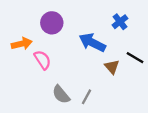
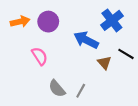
blue cross: (120, 22) -> (112, 20), size x1.5
orange arrow: (22, 44) -> (20, 22), moved

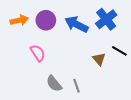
blue arrow: (86, 40) -> (77, 24), moved
gray line: (81, 91) -> (77, 86), turned -48

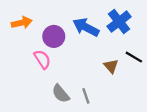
purple circle: (46, 20) -> (54, 36), moved

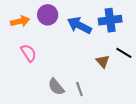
blue cross: (119, 22) -> (110, 20), turned 30
purple circle: (54, 36) -> (48, 15), moved
pink semicircle: (42, 59) -> (29, 53), moved

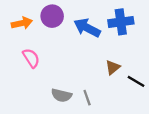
black line: (124, 53) -> (136, 81), moved
brown triangle: (103, 61) -> (113, 67), turned 32
gray semicircle: (56, 87) -> (61, 95), turned -36

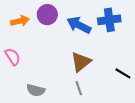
pink semicircle: (31, 58) -> (13, 57), moved
brown triangle: (113, 67) -> (81, 62), moved, size x1.5
gray semicircle: (61, 95) -> (36, 90), moved

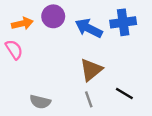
pink semicircle: (13, 57) -> (14, 50), moved
black line: (123, 73) -> (124, 93), moved

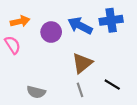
purple circle: (53, 16) -> (51, 32), moved

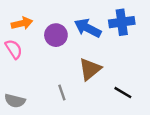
gray line: (80, 90) -> (62, 93), moved
gray semicircle: (36, 92) -> (15, 101), moved

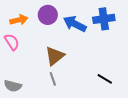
purple circle: (56, 35) -> (48, 15), moved
brown triangle: (90, 69) -> (55, 56), moved

